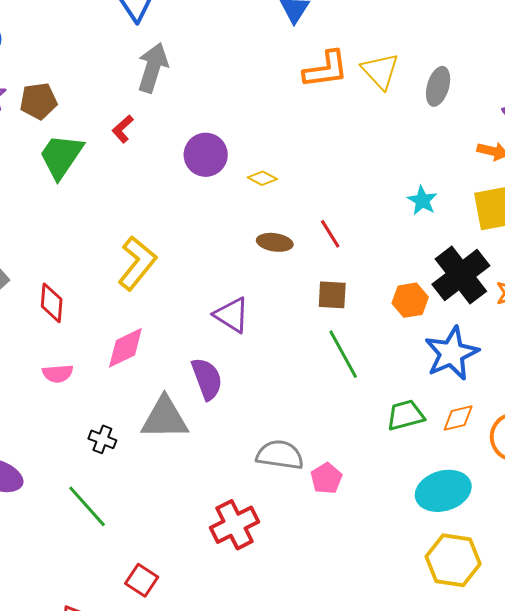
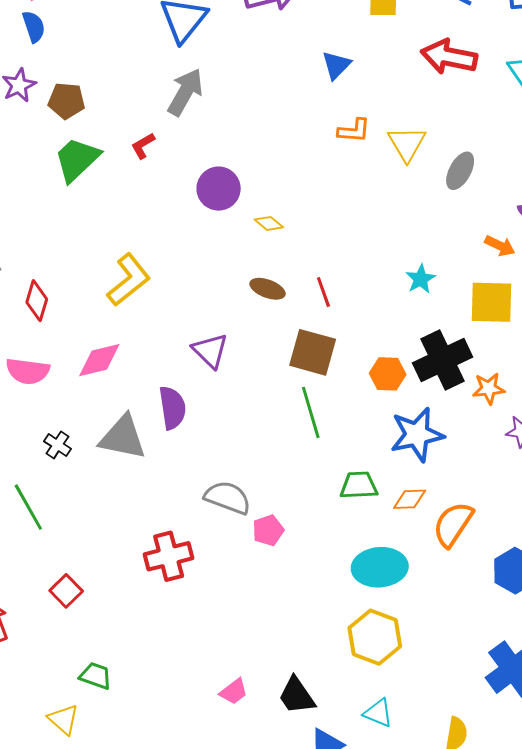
orange L-shape: (326, 69) -> (354, 131), size x0.7
brown square: (332, 295) -> (313, 352), size x1.5
pink semicircle: (58, 374) -> (28, 371), size x1.4

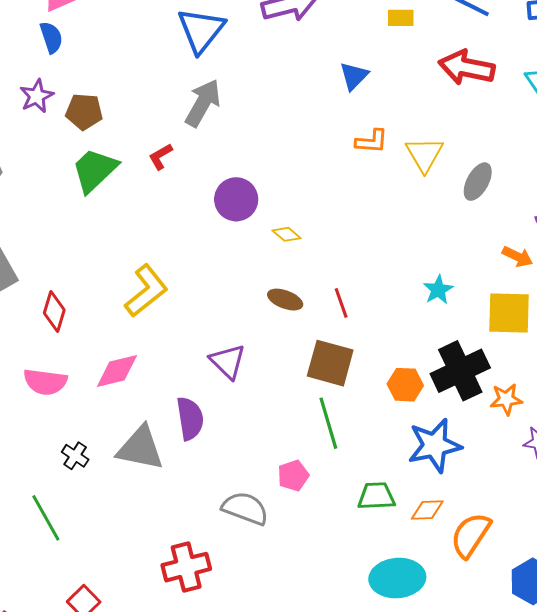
pink pentagon: (268, 530) -> (293, 476), moved

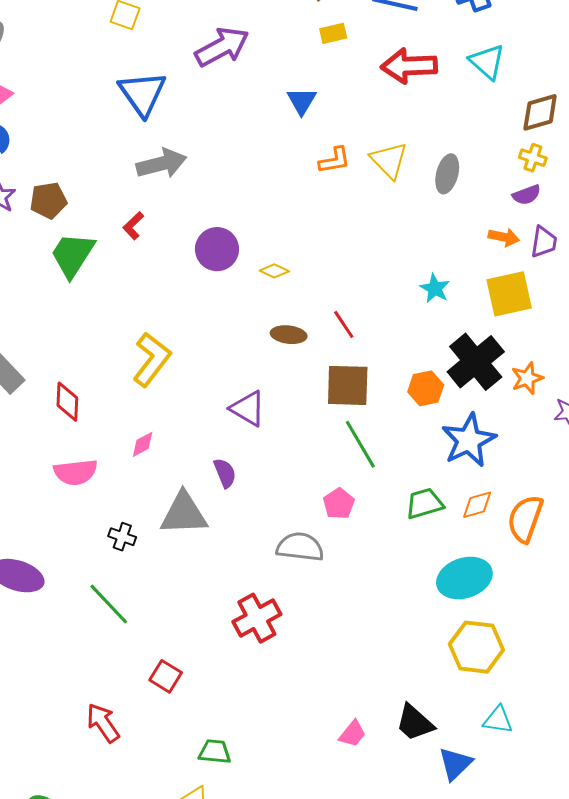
gray arrow: (203, 103) -> (162, 164), turned 60
pink diamond: (117, 371) -> (143, 444), size x0.6
purple semicircle: (190, 419) -> (225, 473), size x0.7

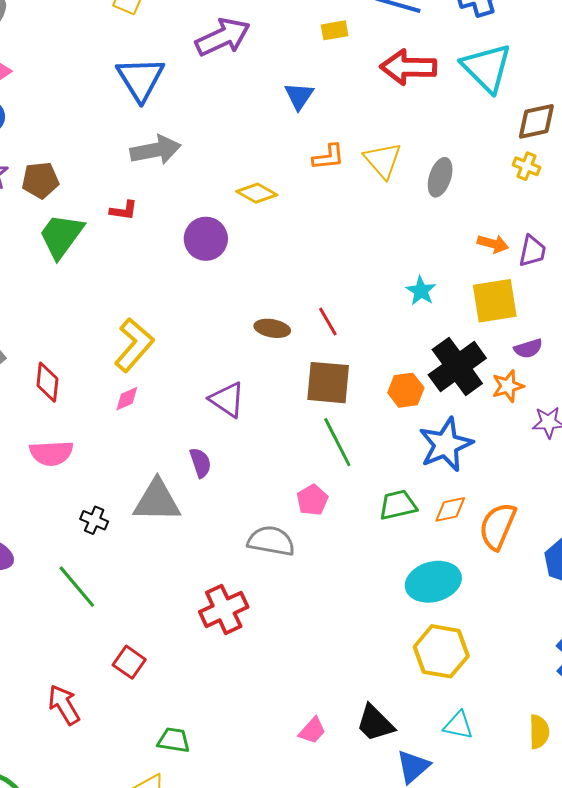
cyan triangle: (487, 62) -> (487, 68), size x1.4
purple semicircle: (527, 195) -> (528, 349), moved
red L-shape: (133, 226) -> (124, 210), turned -132
yellow diamond: (274, 271) -> (257, 193), moved, size x1.4
pink diamond: (143, 444) -> (127, 399), moved

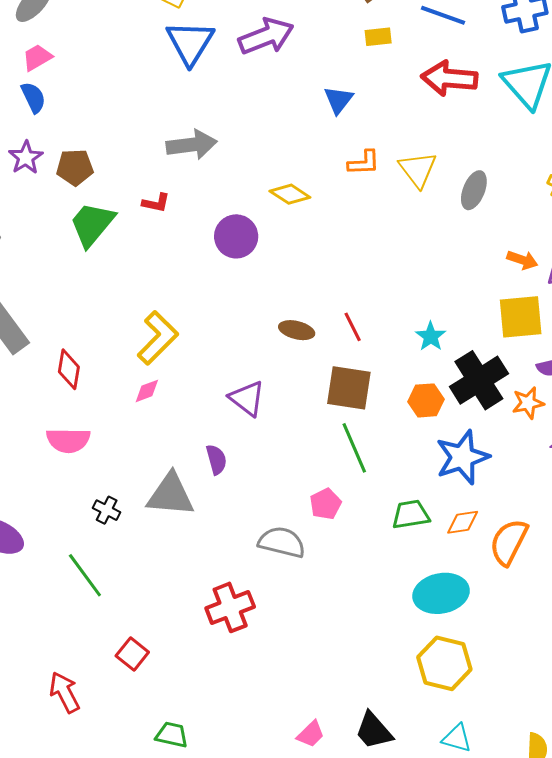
blue triangle: (140, 79) -> (190, 43), moved
cyan star: (421, 291) -> (431, 336), moved

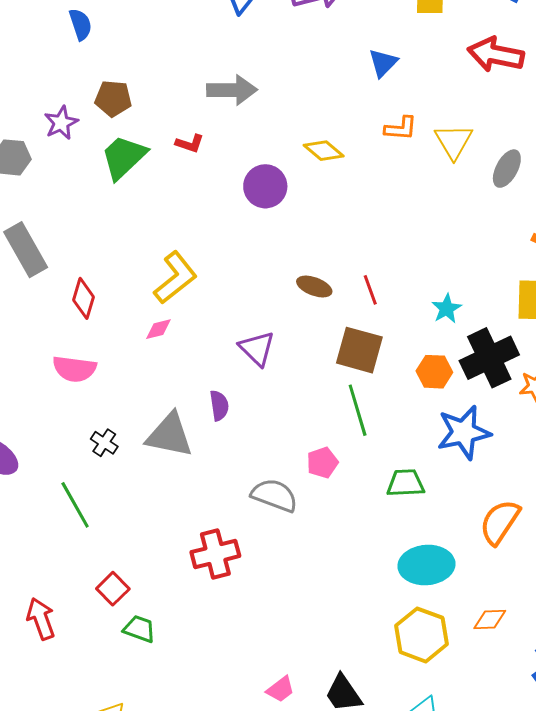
purple star: (26, 158) -> (61, 123), moved
orange diamond: (463, 522) -> (490, 620), moved
green trapezoid: (172, 735) -> (139, 629), moved

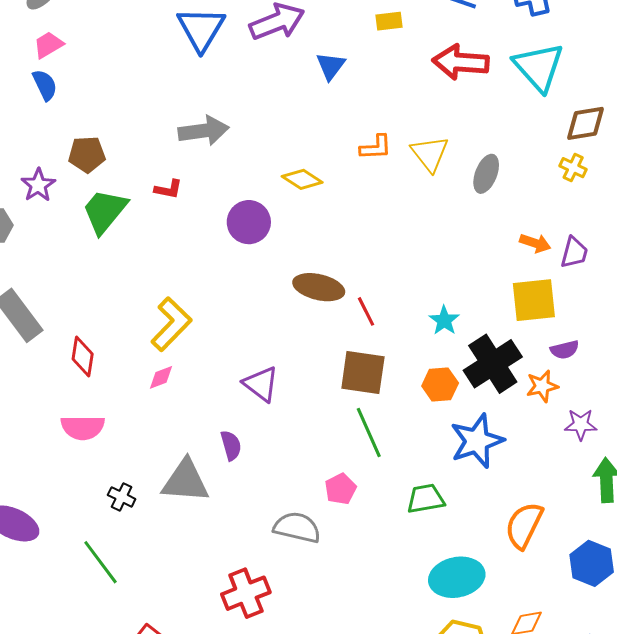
blue triangle: (383, 63) -> (331, 66), moved
brown ellipse: (314, 287) -> (319, 287), moved, size x1.4

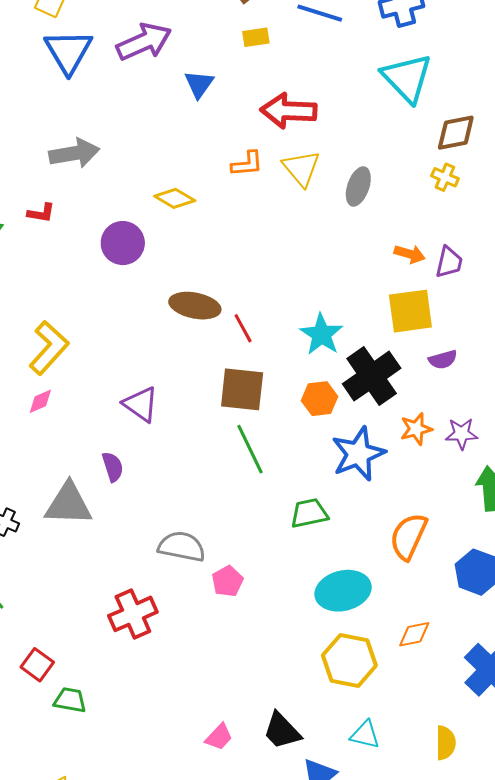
red arrow: (461, 62) -> (289, 111), moved
cyan star: (444, 320) -> (321, 334), size x1.4
orange star: (542, 386) -> (416, 429), moved
pink pentagon: (341, 489) -> (227, 581), moved

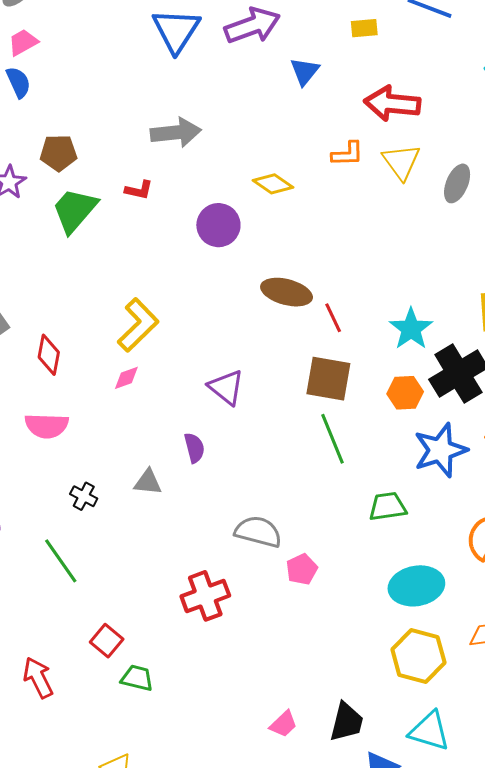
gray triangle: (68, 504) -> (148, 482), size x0.6
black trapezoid: (282, 731) -> (347, 722), turned -126
cyan triangle: (365, 735) -> (429, 731), size x1.4

